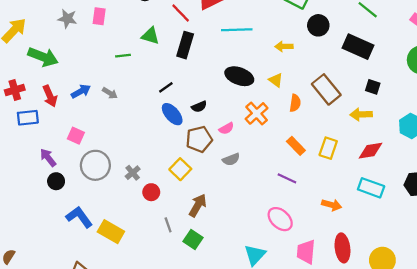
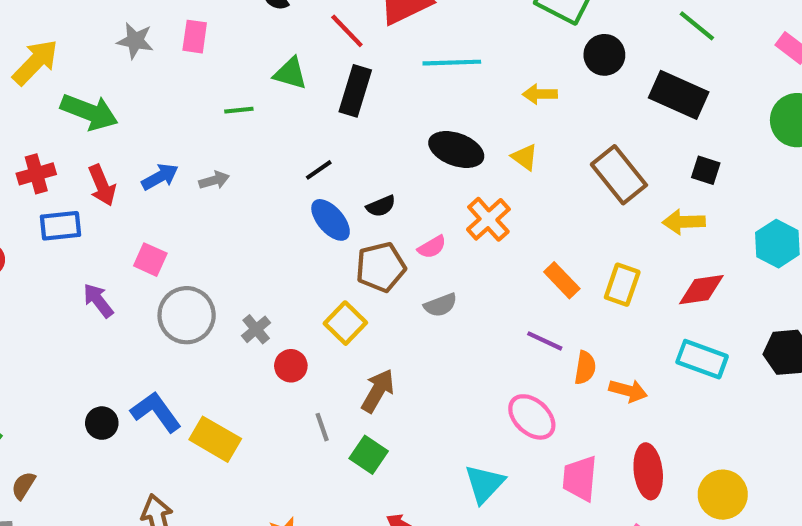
gray arrow: (110, 93) -> (214, 180), turned -48
orange semicircle: (295, 103) -> (585, 368), moved
black circle: (56, 181) -> (102, 423), moved

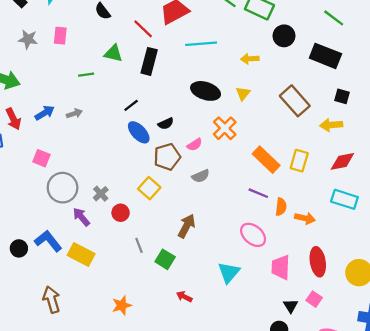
yellow triangle: (525, 157) -> (243, 93), turned 35
orange rectangle: (562, 280) -> (266, 160), size x1.4
purple arrow: (98, 300) -> (81, 217), moved
brown arrow: (378, 391) -> (187, 226), moved

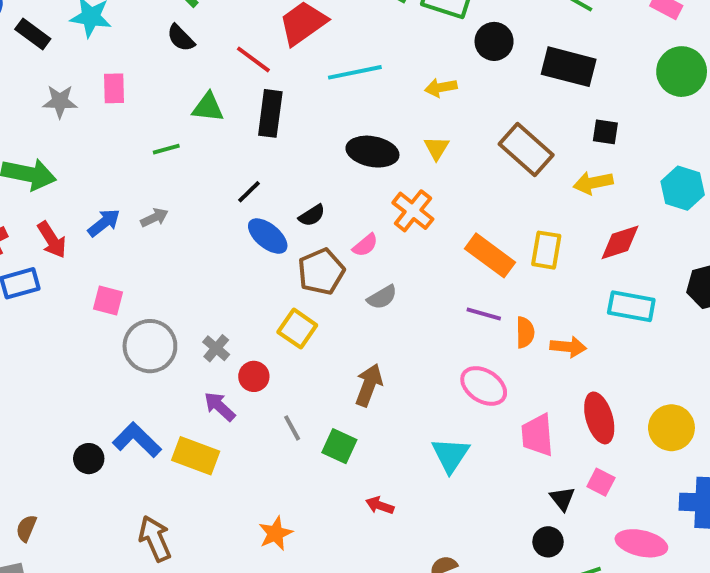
purple arrow: (81, 217) -> (220, 407), moved

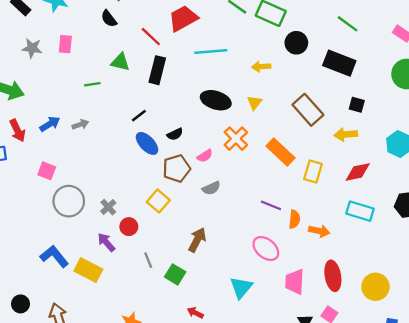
orange rectangle: (490, 255) -> (281, 152), moved
black circle: (89, 459) -> (20, 304), moved

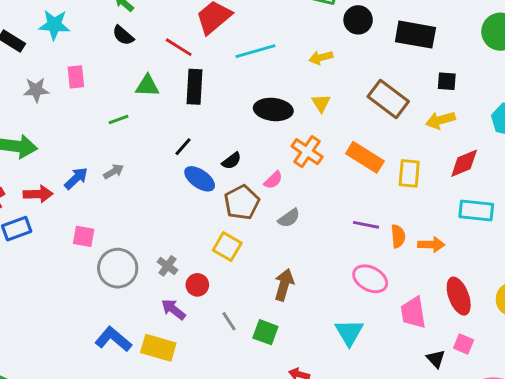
red arrow: (17, 130) -> (38, 194), turned -55

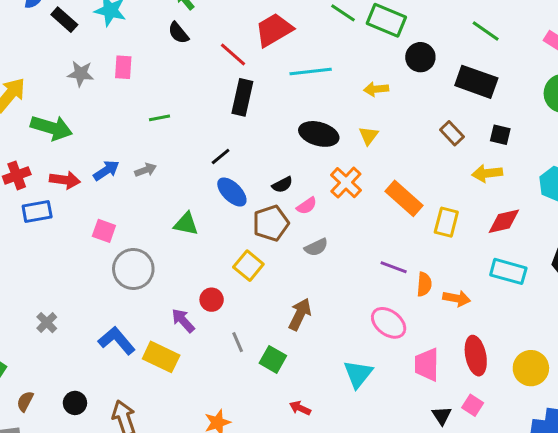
green triangle: (147, 86) -> (186, 224), moved
brown rectangle: (388, 99) -> (452, 133), moved, size x0.6
black semicircle: (232, 161) -> (282, 185), moved
gray cross: (167, 266) -> (47, 323), moved

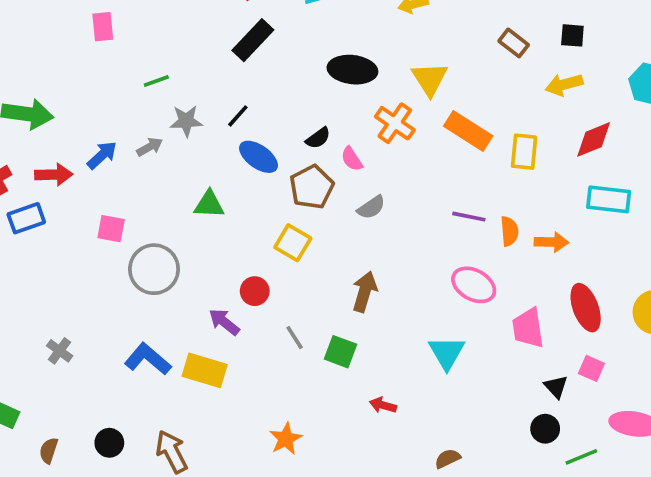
gray star: (81, 74) -> (186, 121), moved
black rectangle: (242, 97) -> (253, 40), turned 40
yellow triangle: (369, 136) -> (430, 79), moved, size x1.5
pink semicircle: (307, 206) -> (352, 159), turned 100

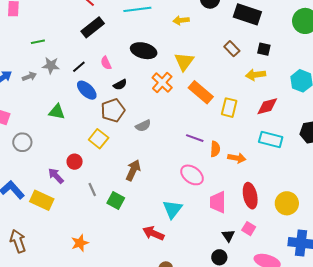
pink semicircle: (352, 159) -> (106, 63), moved
gray circle: (154, 269) -> (22, 142), size x0.7
red arrow: (383, 405) -> (153, 233), moved, size x1.5

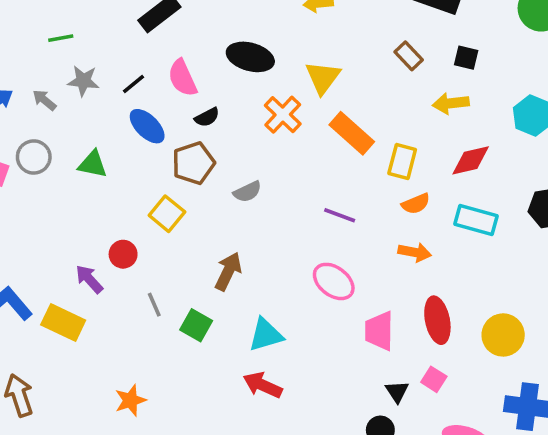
pink semicircle: (106, 63) -> (182, 78), size x1.5
gray arrow: (29, 76) -> (44, 100), turned -120
gray circle: (22, 142) -> (34, 157), moved
orange semicircle: (215, 149) -> (416, 204), moved, turned 63
cyan triangle: (172, 209) -> (266, 335), moved, turned 35

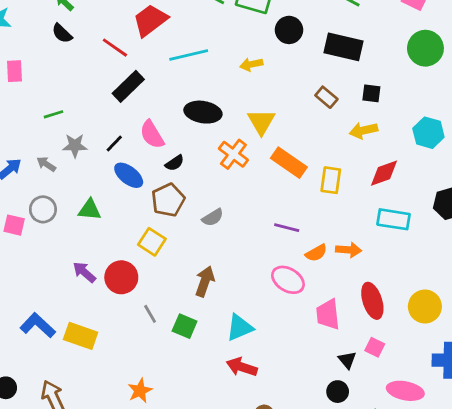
orange semicircle: (416, 204) -> (316, 253), moved
red circle: (123, 254) -> (121, 277), size x1.5
purple arrow: (89, 279) -> (84, 272), moved

